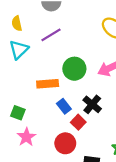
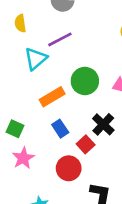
cyan triangle: (19, 50) -> (36, 59), moved
orange rectangle: (48, 84) -> (52, 97), turned -30
blue rectangle: (64, 106) -> (60, 129), moved

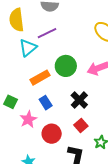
yellow semicircle: (20, 23) -> (17, 20), size x1.6
red square: (86, 144) -> (81, 126), moved
pink star: (23, 158) -> (28, 119), moved

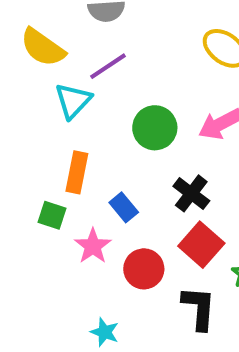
yellow semicircle: (17, 20) -> (43, 47), turned -40
orange rectangle: (40, 78) -> (77, 172), moved, turned -42
red square: (81, 126) -> (201, 245), size x1.5

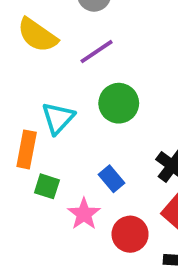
cyan triangle: (73, 101) -> (58, 118), moved
green circle: (155, 128) -> (119, 103), moved
orange rectangle: (77, 172) -> (27, 149), moved

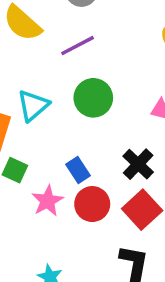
red circle: (130, 234) -> (92, 204), moved

